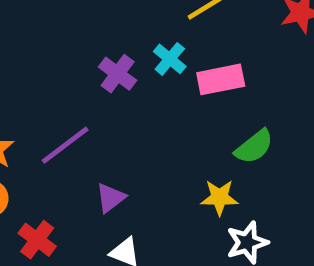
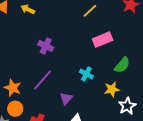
cyan cross: (170, 59) -> (86, 74), moved
purple cross: (118, 74) -> (46, 46), moved

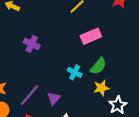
green semicircle: (122, 65) -> (98, 66), moved
purple line: (43, 80) -> (30, 95), moved

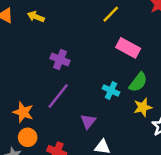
pink rectangle: (91, 36) -> (128, 48), turned 54
purple line: (30, 95) -> (58, 96), moved

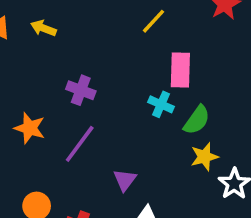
pink rectangle: (128, 48) -> (180, 70), turned 65
cyan cross: (111, 90) -> (161, 104), moved
orange star: (23, 112) -> (30, 128), moved

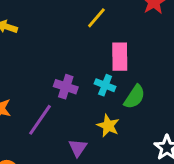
purple cross: (81, 90) -> (66, 87), moved
yellow star: (204, 157) -> (108, 126), moved, turned -30

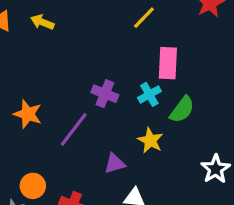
cyan cross: (105, 85) -> (149, 94), turned 36
purple triangle: (78, 148) -> (115, 164), turned 36

